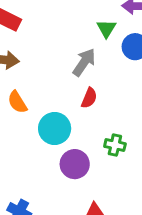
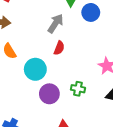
green cross: (115, 145) -> (78, 89), moved

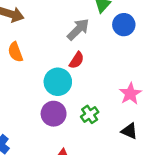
cyan circle: (35, 69) -> (58, 82), moved
green cross: (78, 89) -> (90, 114), turned 32

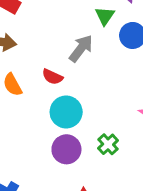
red semicircle: (77, 60) -> (52, 77), moved, turned 90

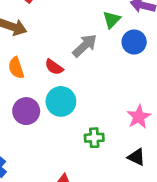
green cross: (108, 144) -> (94, 138), turned 30
purple circle: (66, 149) -> (26, 111), moved

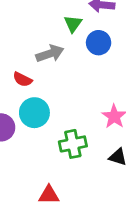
gray arrow: (85, 46) -> (50, 54), turned 32
green cross: (94, 138) -> (73, 144), size x1.4

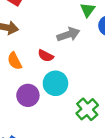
green cross: (73, 144) -> (87, 109), turned -30

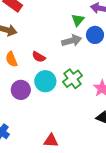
gray arrow: (68, 34) -> (72, 41), moved
green cross: (87, 109) -> (73, 79), moved

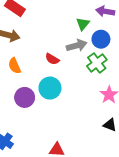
red semicircle: (39, 57) -> (52, 59), moved
green cross: (73, 79) -> (97, 63), moved

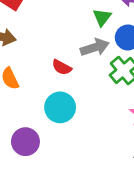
purple circle: (25, 97) -> (25, 142), moved

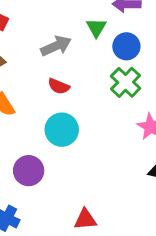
gray arrow: (95, 47) -> (56, 46), moved

